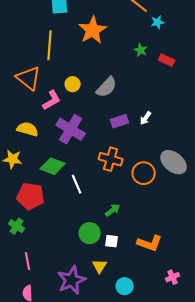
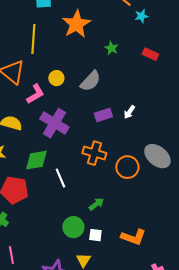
green star: (141, 50) -> (111, 48), moved
green diamond: (53, 166) -> (36, 160), turned -30

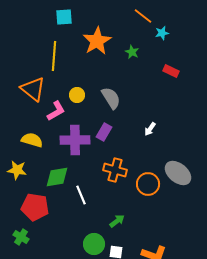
green star: (111, 48) -> (132, 52), moved
gray semicircle: (90, 81) -> (111, 98), turned -75
purple rectangle: (103, 115) -> (104, 132), moved, turned -42
purple cross: (54, 123) -> (75, 140), turned -32

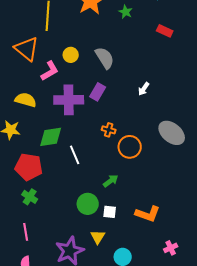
orange cross: (115, 170) -> (109, 130), size x0.6
orange circle: (148, 184) -> (130, 147), moved
green cross: (21, 237) -> (30, 197), moved

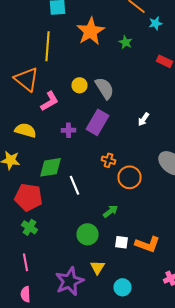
yellow circle: (71, 55) -> (80, 85), moved
purple rectangle: (98, 92) -> (98, 122), size x1.4
purple cross: (69, 100) -> (68, 130), size x0.5
white square: (110, 212) -> (122, 242), moved

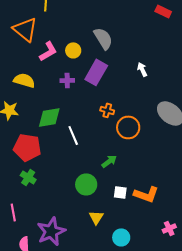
yellow circle: (80, 85) -> (73, 50), moved
white arrow: (144, 119) -> (142, 69), turned 120
pink line: (26, 262) -> (13, 212), moved
purple star: (70, 281) -> (51, 231), moved

